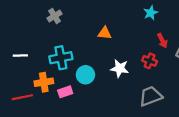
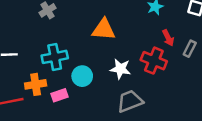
orange triangle: (105, 33) -> (104, 30), size x1.5
red cross: (150, 61) -> (154, 61), size x1.5
gray trapezoid: (151, 96) -> (130, 101), moved

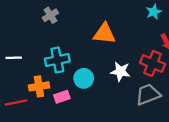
gray trapezoid: (130, 101) -> (148, 94), moved

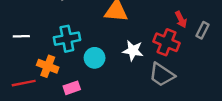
orange cross: (39, 86) -> (48, 66), turned 30
gray trapezoid: (148, 94) -> (162, 75), turned -125
pink rectangle: (62, 97) -> (72, 88), moved

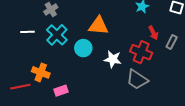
white line: (21, 36) -> (27, 32), moved
cyan cross: (67, 39) -> (57, 35), moved, turned -35
cyan circle: (95, 58) -> (83, 48), moved

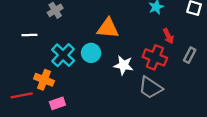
cyan cross: (57, 35) -> (63, 55), moved
gray rectangle: (172, 42) -> (190, 55), moved
pink rectangle: (61, 91) -> (57, 103), moved

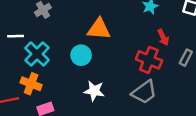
cyan cross: (63, 55) -> (37, 54), moved
white star: (124, 65) -> (94, 91), moved
gray trapezoid: (150, 88) -> (144, 92), turned -70

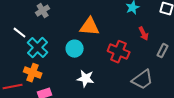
white line: (16, 36) -> (20, 33), turned 40
red cross: (149, 60) -> (119, 52), moved
gray trapezoid: (144, 92) -> (143, 80), moved

